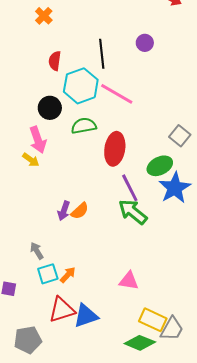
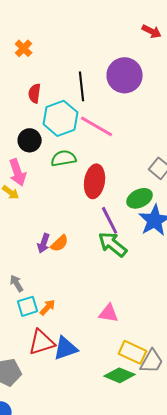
purple circle: (145, 43) -> (125, 75), size x2.0

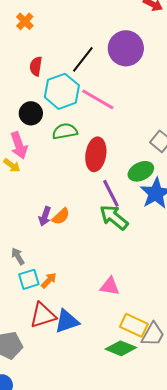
black line: (82, 86) -> (83, 59), turned 44

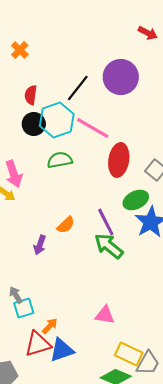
black circle: (31, 113) -> (34, 124), moved
red ellipse: (96, 154) -> (119, 160), moved
orange semicircle: (61, 216) -> (66, 225), moved
gray arrow: (18, 256) -> (16, 295), moved
orange arrow: (49, 280) -> (50, 326), moved

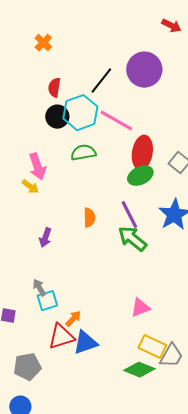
green ellipse: (136, 200) -> (140, 176), moved
orange semicircle: (66, 225) -> (89, 218), turned -48
purple arrow: (40, 245) -> (45, 238), moved
pink triangle: (105, 315) -> (140, 308), moved, turned -30

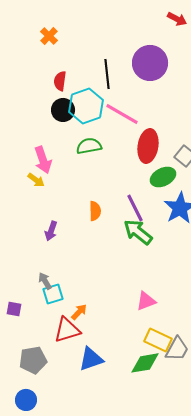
black line: (101, 81) -> (107, 74), turned -44
green ellipse: (140, 176) -> (163, 177), moved
blue triangle: (85, 343) -> (91, 359), moved
green diamond: (139, 370) -> (145, 363), turned -32

